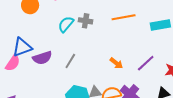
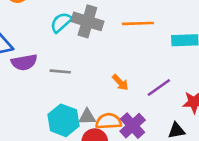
gray cross: (86, 21) -> (87, 21), size x1.6
gray line: (70, 61) -> (60, 71), turned 56

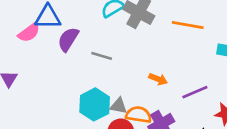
purple semicircle: (24, 62) -> (68, 39), turned 120
orange arrow: (120, 82) -> (158, 79), turned -36

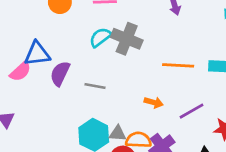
orange line: (188, 25) -> (178, 65), moved

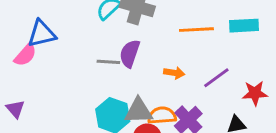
purple semicircle: (60, 73) -> (130, 54), moved
gray triangle: (118, 133) -> (139, 111), size x1.5

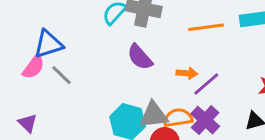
purple semicircle: (130, 54) -> (140, 57), turned -56
gray line: (108, 62) -> (62, 75), moved, turned 45
purple line: (216, 78) -> (206, 84), moved

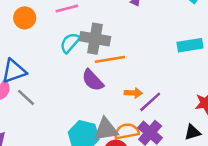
orange line: (206, 27) -> (110, 59), moved

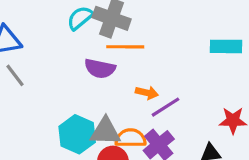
purple semicircle: (93, 80) -> (100, 69), turned -45

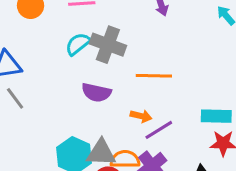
cyan rectangle: (226, 46) -> (216, 116), moved
orange line: (125, 47) -> (154, 76), moved

